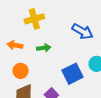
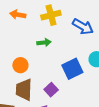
yellow cross: (34, 19) -> (51, 15), moved
orange arrow: (15, 45) -> (18, 15), moved

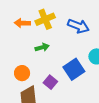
orange arrow: (18, 15) -> (22, 23), moved
purple square: (51, 90) -> (50, 82), moved

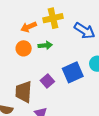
orange arrow: (22, 23) -> (29, 27), moved, turned -35
orange circle: (22, 73) -> (24, 48), moved

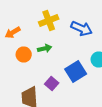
orange arrow: (29, 27) -> (13, 32), moved

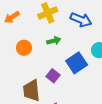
orange arrow: (13, 32) -> (12, 17), moved
green arrow: (45, 48) -> (54, 41), moved

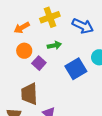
orange arrow: (12, 17) -> (22, 28), moved
purple square: (53, 76) -> (39, 63), moved

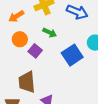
green arrow: (54, 45) -> (50, 33), turned 40

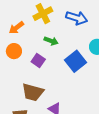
orange circle: (20, 39) -> (14, 51), moved
brown trapezoid: (27, 82) -> (33, 92), turned -65

